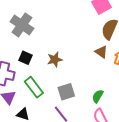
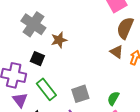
brown star: (55, 59) -> (59, 40), moved

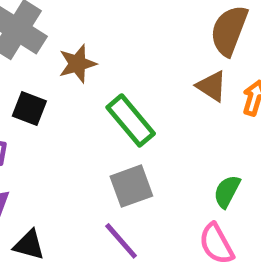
green rectangle: (46, 89) -> (131, 120), moved
green semicircle: (113, 98) -> (227, 191), moved

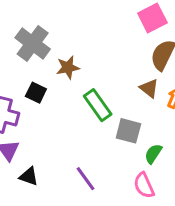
gray square: (131, 186) -> (128, 131), moved, turned 30

